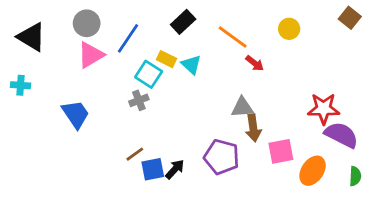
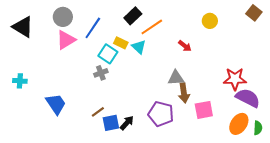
orange line: (233, 37) -> (152, 27), moved, turned -70
cyan cross: (20, 85) -> (20, 81), moved
blue trapezoid: (76, 114) -> (56, 104), moved
orange ellipse: (313, 171) -> (239, 124), moved

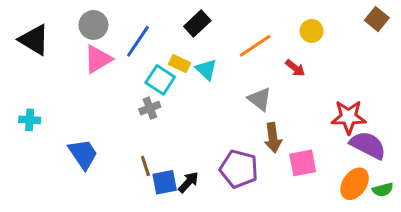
orange line: (152, 27) -> (255, 46), moved
red arrow: (185, 46) -> (295, 68), moved
gray triangle: (176, 78) -> (260, 99), moved, turned 42
brown line: (98, 112) -> (145, 166), turned -72
green semicircle: (258, 128) -> (383, 190), turned 72

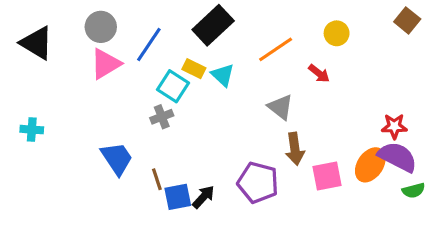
black rectangle: (197, 24) -> (213, 25), size x1.4
red star: (349, 117) -> (394, 126), moved, size x0.7
blue trapezoid: (83, 154) -> (117, 158), moved
orange ellipse: (355, 184) -> (370, 165), moved
green semicircle: (383, 190) -> (414, 191), moved

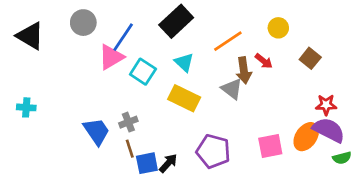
brown square: (407, 20) -> (310, 58), moved
pink triangle: (106, 64) -> (111, 57), moved
yellow rectangle: (194, 69) -> (184, 98), moved, size x1.6
gray cross: (162, 117) -> (128, 122), moved
brown arrow: (295, 149) -> (244, 70), moved

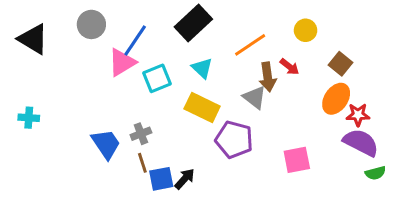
cyan square: (143, 72) -> (157, 78), turned 35
orange ellipse: (306, 137) -> (336, 99), moved
purple pentagon: (213, 151) -> (234, 140), moved

